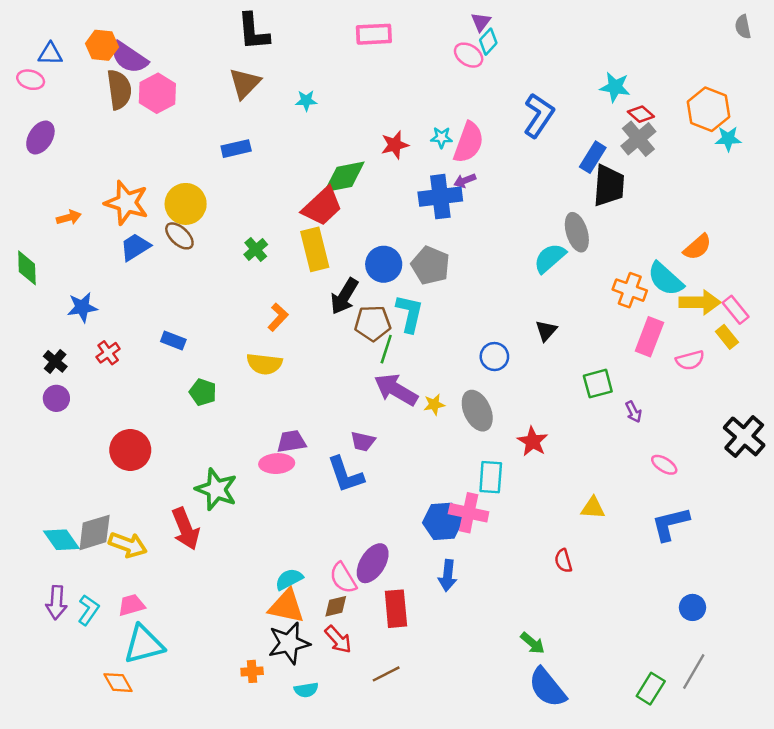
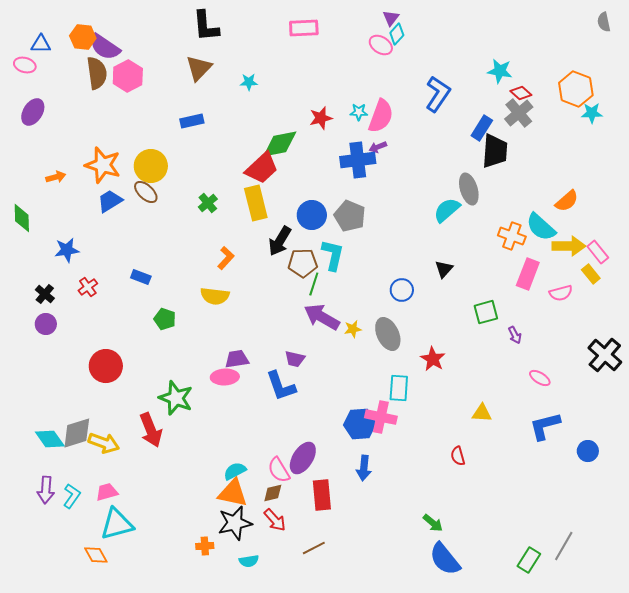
blue circle: (692, 607) -> (588, 451), moved

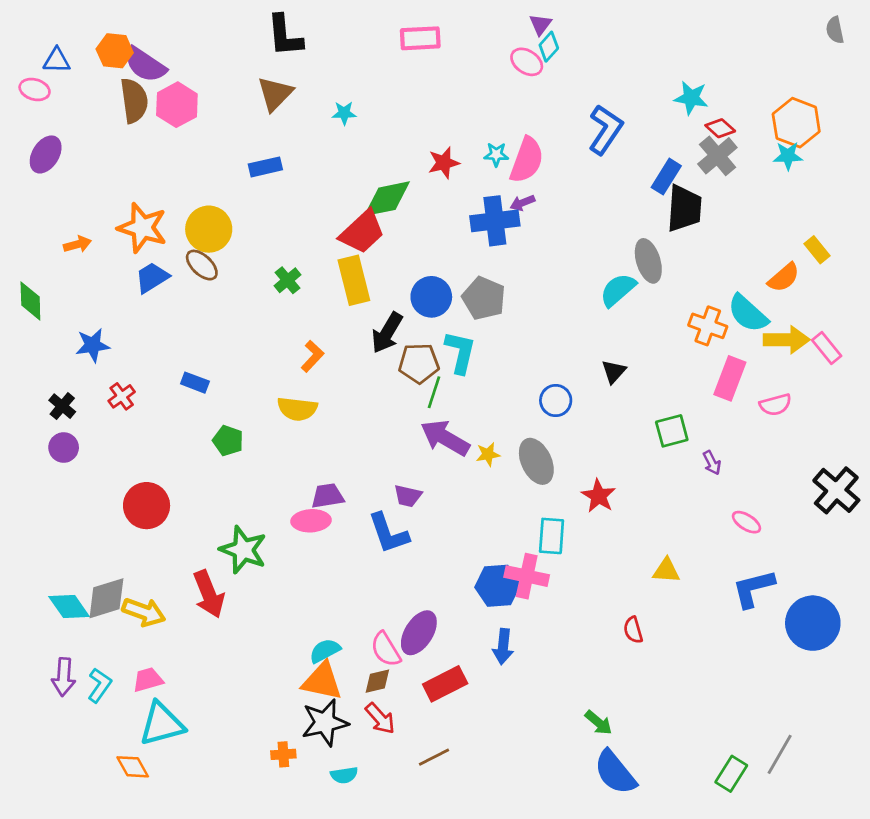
cyan star: (592, 113) -> (788, 156), moved
yellow rectangle: (591, 274) -> (817, 250), moved
blue circle: (588, 451) -> (813, 623), size x1.8
red rectangle: (322, 495) -> (445, 684), turned 68

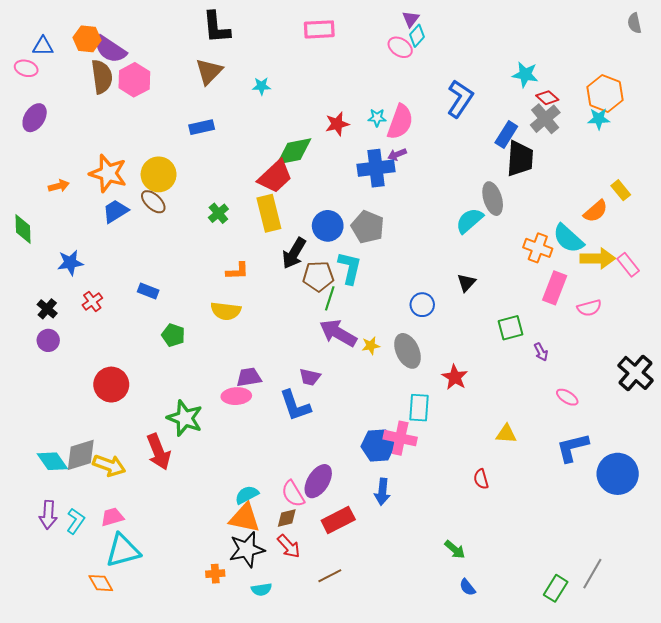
orange L-shape: (312, 356) -> (237, 271), turned 45
blue semicircle: (615, 772) -> (467, 587), size x0.5

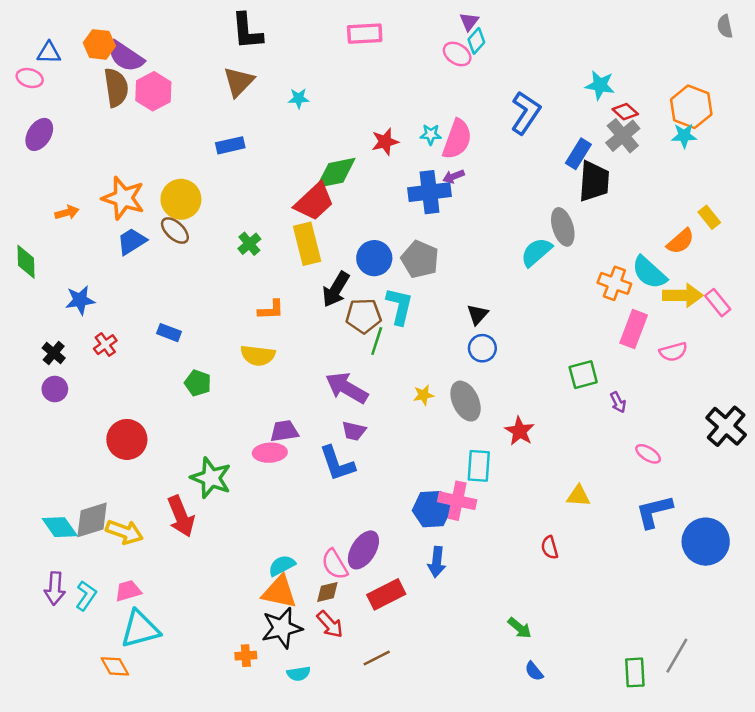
black triangle: (466, 283) -> (478, 315), moved
purple arrow: (338, 333) -> (347, 388), moved
green rectangle: (556, 588) -> (635, 672), turned -35

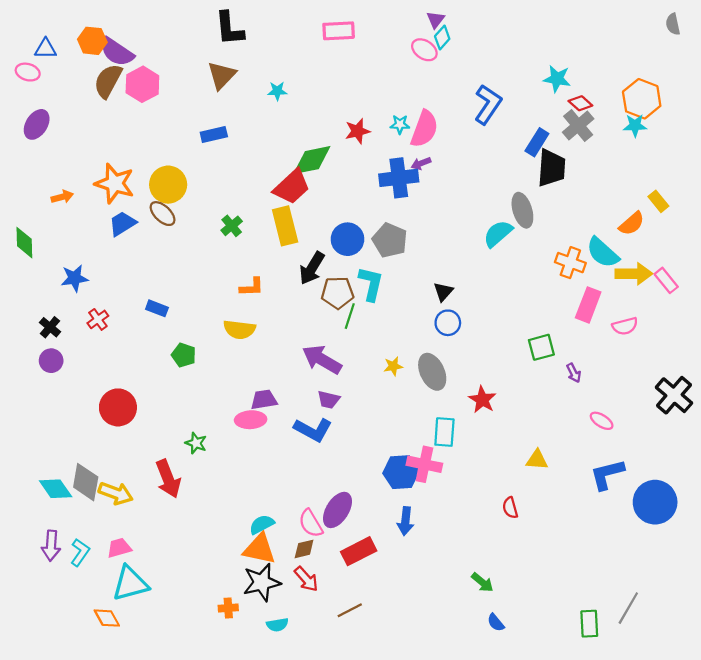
brown semicircle: (116, 88) -> (108, 81), turned -144
blue L-shape: (337, 463) -> (313, 430), turned -42
green star: (211, 478) -> (196, 443), size x0.6
gray diamond: (92, 520) -> (86, 482), turned -63

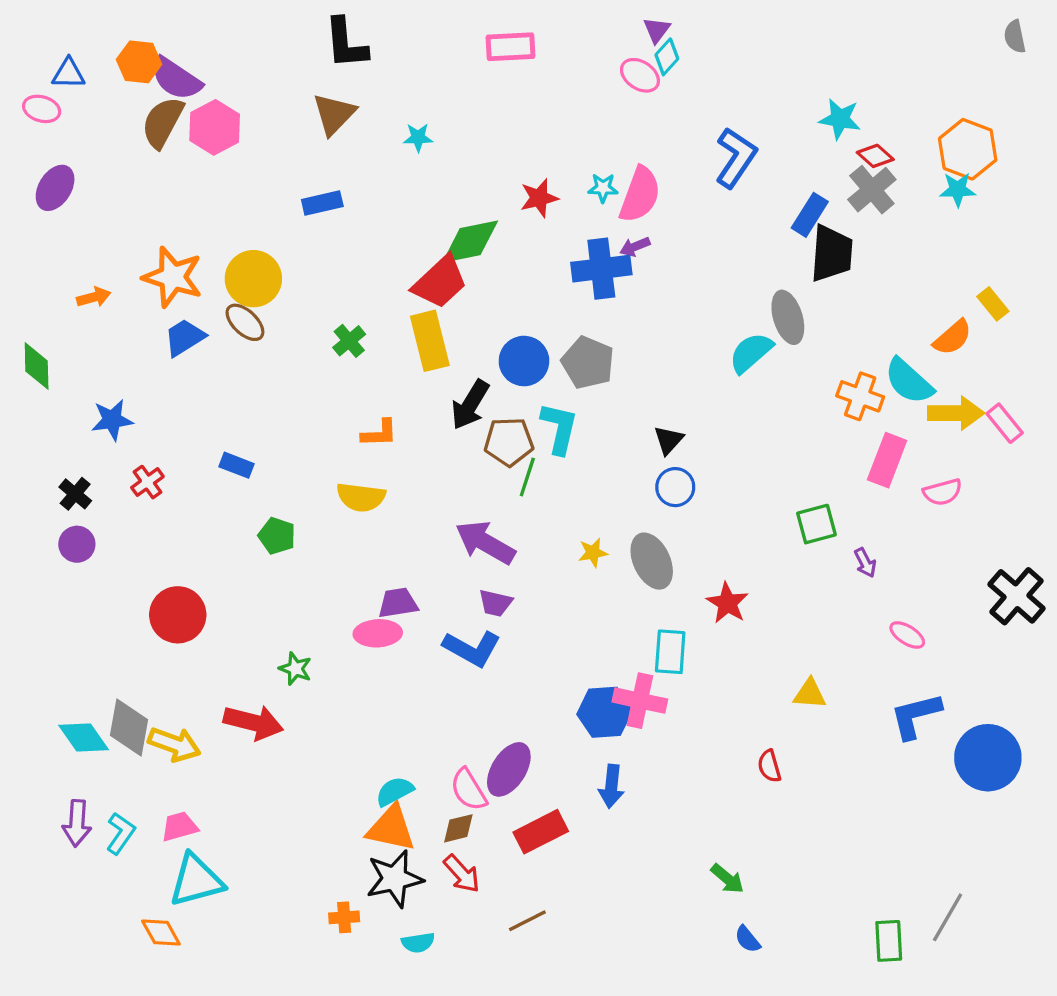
red arrow: (168, 479) -> (253, 722), turned -54

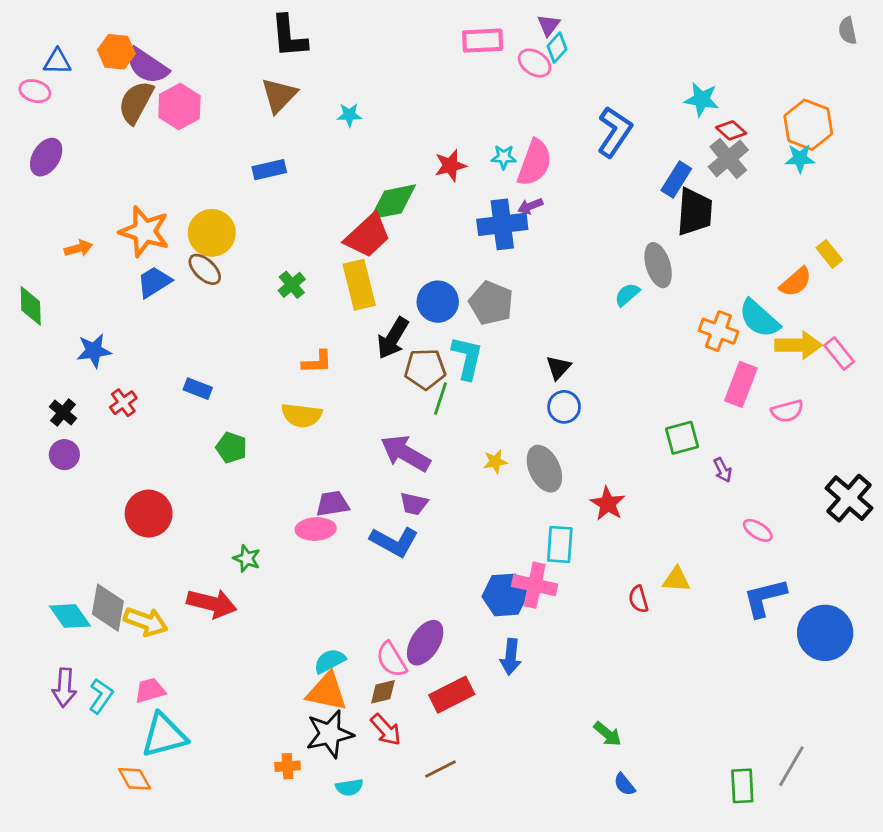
pink rectangle: (511, 47) -> (483, 41), moved
cyan semicircle: (751, 353) -> (627, 295), size x0.7
red semicircle: (769, 766) -> (638, 599), moved

